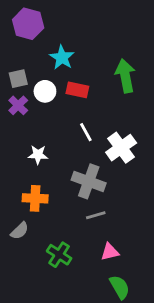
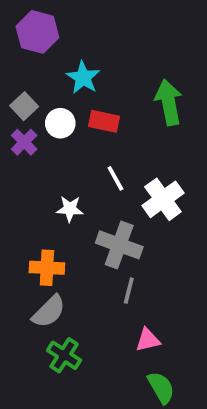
gray square: (18, 79) -> (24, 106), turned -30
white star: (38, 155) -> (70, 209), moved
gray line: (96, 215) -> (129, 291), turned -60
gray semicircle: (20, 231) -> (49, 312), moved, size x1.4
green cross: (59, 255) -> (64, 355), moved

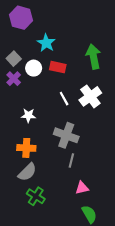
white cross: (163, 199) -> (90, 96), moved
white star: (70, 209) -> (28, 115), moved

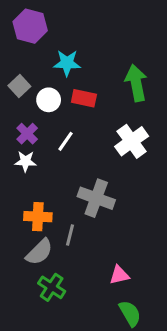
cyan star: (46, 43) -> (67, 63), turned -30
purple cross: (14, 79) -> (27, 134), moved
white line: (64, 99) -> (65, 141), moved, turned 64
white star: (28, 115) -> (26, 161), moved
gray line: (71, 161) -> (70, 235), moved

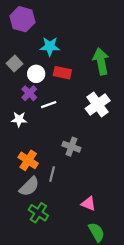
purple cross: (27, 134) -> (29, 93), moved
white line: (65, 141) -> (49, 105), turned 35
gray cross: (96, 198) -> (71, 147), size x0.7
orange cross: (38, 217) -> (28, 160), turned 30
pink triangle: (119, 275) -> (88, 204), turned 35

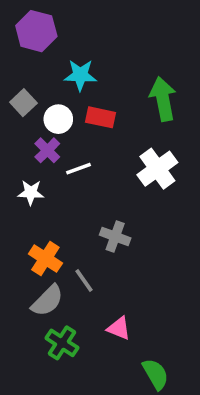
gray line: (52, 174) -> (84, 281), turned -49
pink triangle: (88, 204) -> (119, 328), moved

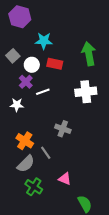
white cross: (157, 169) -> (86, 92), turned 30

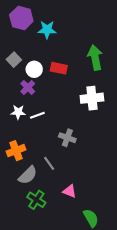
cyan star: (44, 41) -> (47, 30), moved
white line: (43, 92) -> (37, 115), moved
orange cross: (25, 141) -> (16, 151), moved, turned 36

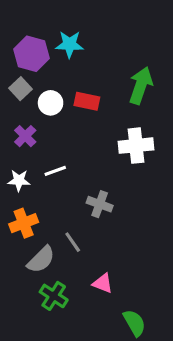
purple hexagon: (21, 18) -> (32, 54), moved
green arrow: (95, 58) -> (141, 85), turned 30
purple cross: (28, 87) -> (25, 136), moved
white star: (18, 112) -> (19, 180), moved

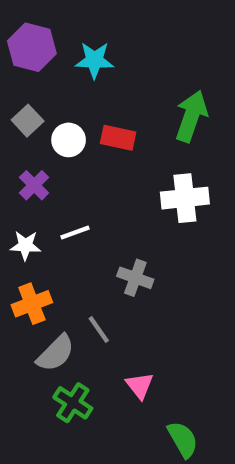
purple hexagon: (32, 54) -> (32, 47), moved
pink triangle: (103, 283) -> (140, 386), turned 30

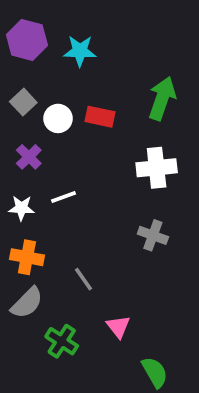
gray cross: (135, 278) -> (153, 235), moved
orange cross: (32, 304) -> (27, 257), turned 32
gray semicircle: (56, 353) -> (27, 303), moved

